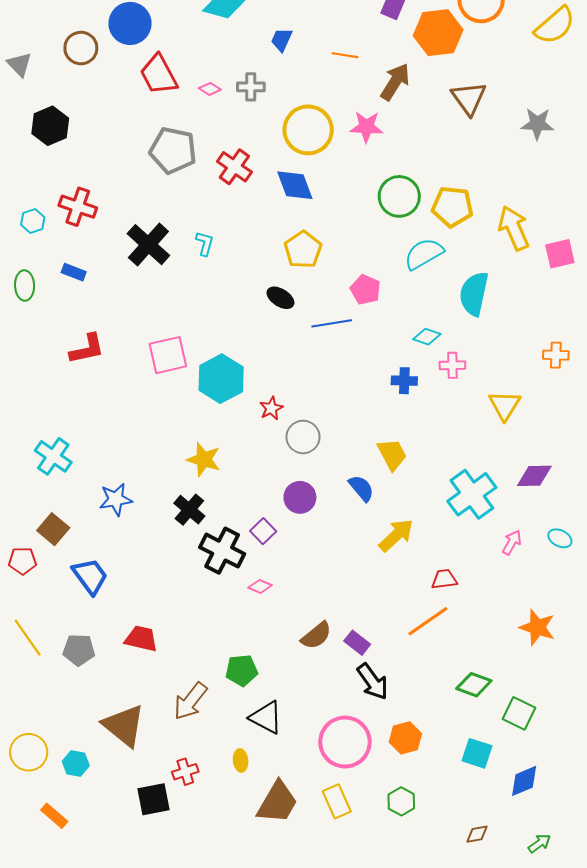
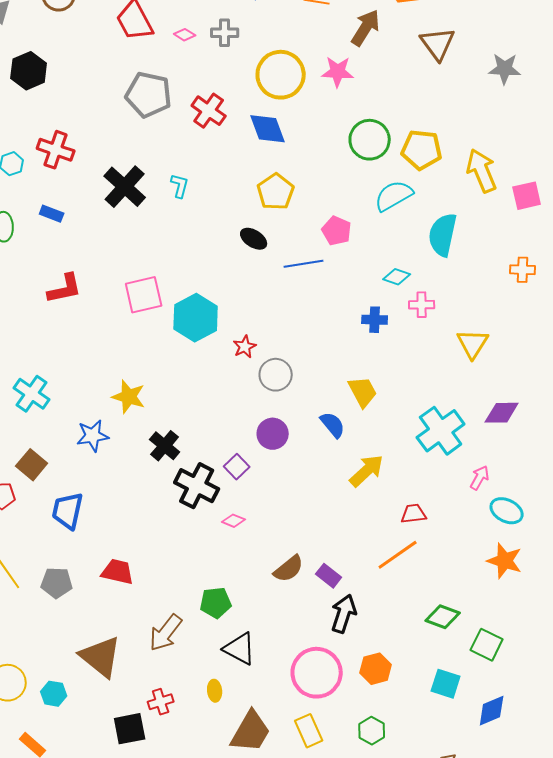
orange cross: (556, 355) -> (523, 270), moved
yellow star: (204, 459) -> (129, 397), moved
cyan ellipse: (560, 538) -> (507, 511), moved, size x1.4
blue trapezoid: (90, 576) -> (68, 511), turned -132
black arrow: (373, 682) -> (344, 614), turned -126

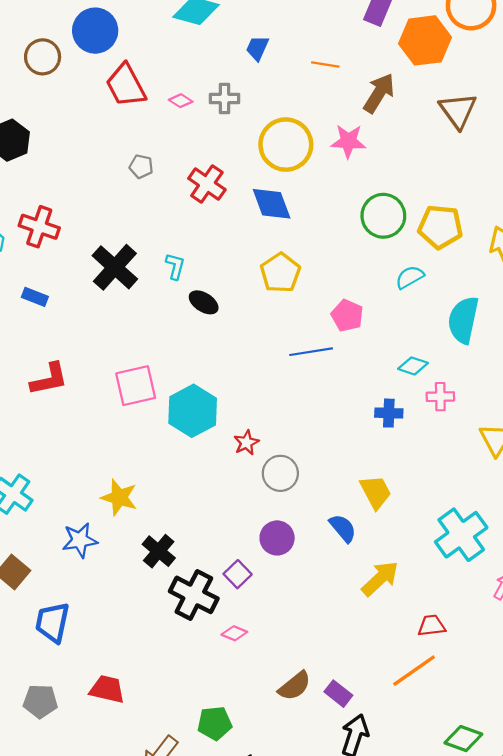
gray pentagon: (149, 95) -> (141, 166), size x0.5
cyan semicircle: (394, 196) -> (410, 277), size x0.7
black ellipse: (254, 239) -> (204, 302), moved

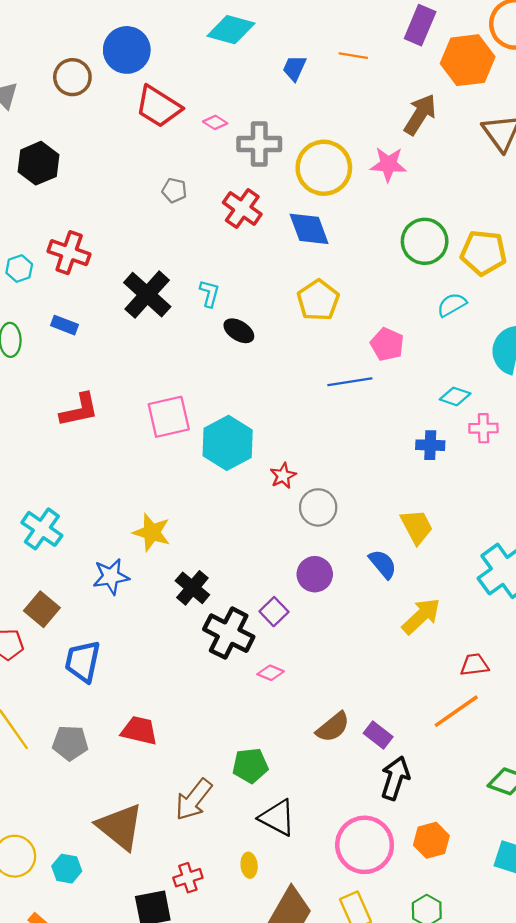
orange line: (325, 65) -> (353, 56), moved
red trapezoid: (126, 85) -> (158, 107), turned -30
gray cross: (224, 99) -> (259, 144), moved, size x1.4

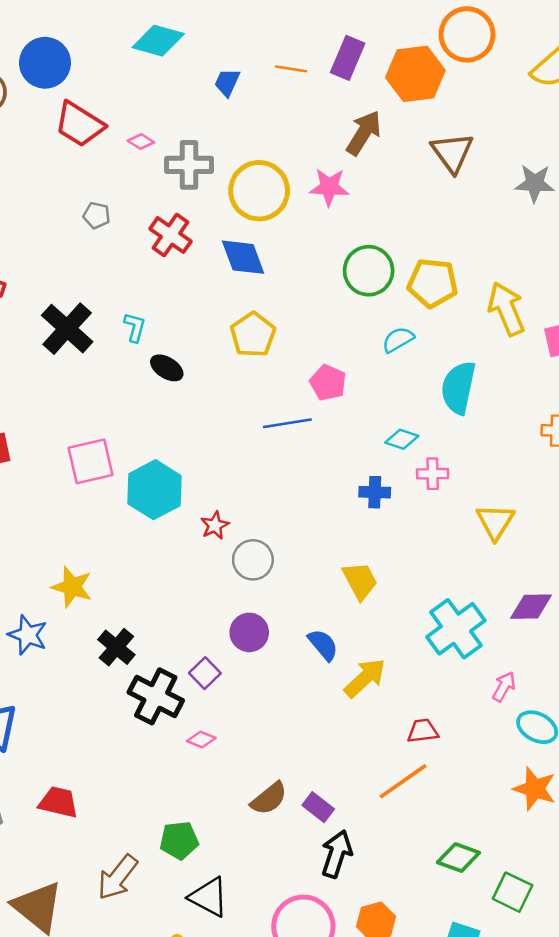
purple rectangle: (420, 25) -> (348, 58), moved
blue semicircle: (383, 564) -> (323, 645), moved
blue star: (111, 576) -> (28, 635), turned 30

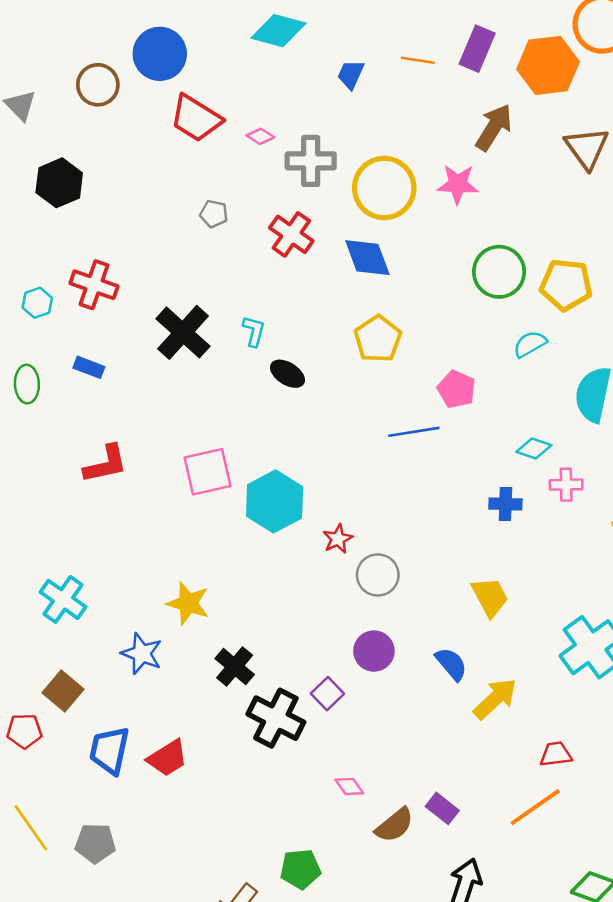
pink diamond: (201, 739) -> (349, 786), moved, turned 32
red trapezoid: (59, 802) -> (168, 758), moved, turned 135
purple rectangle: (318, 807) -> (442, 808), moved

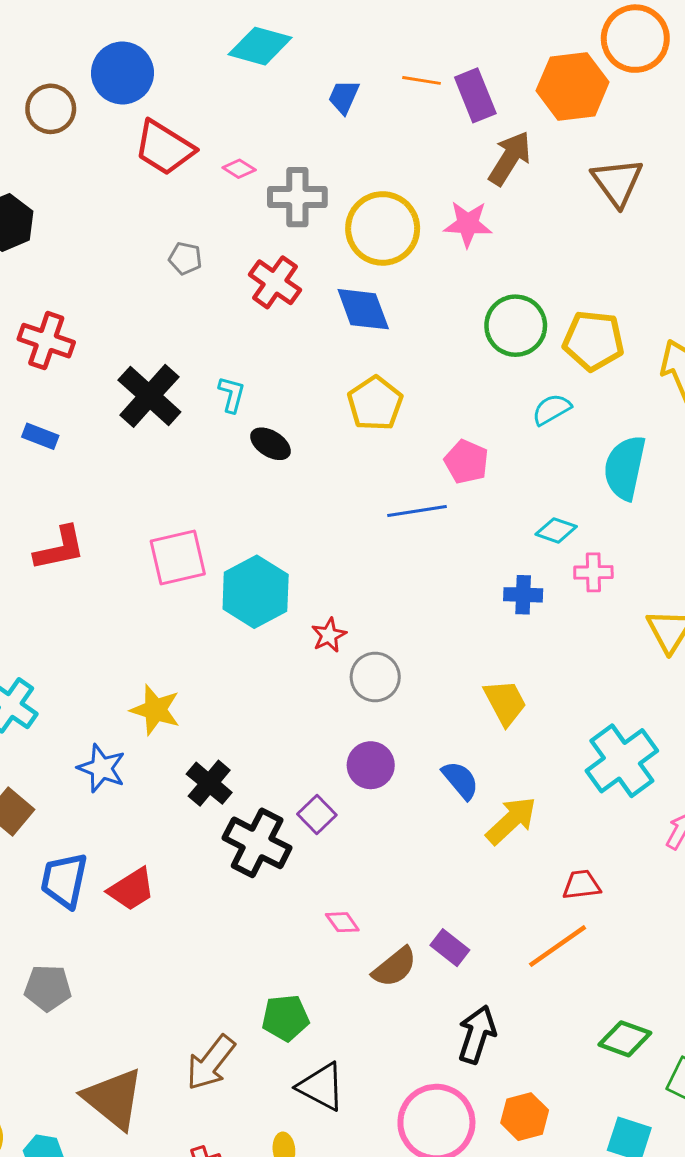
purple rectangle: (477, 49) -> (475, 95), moved, turned -45

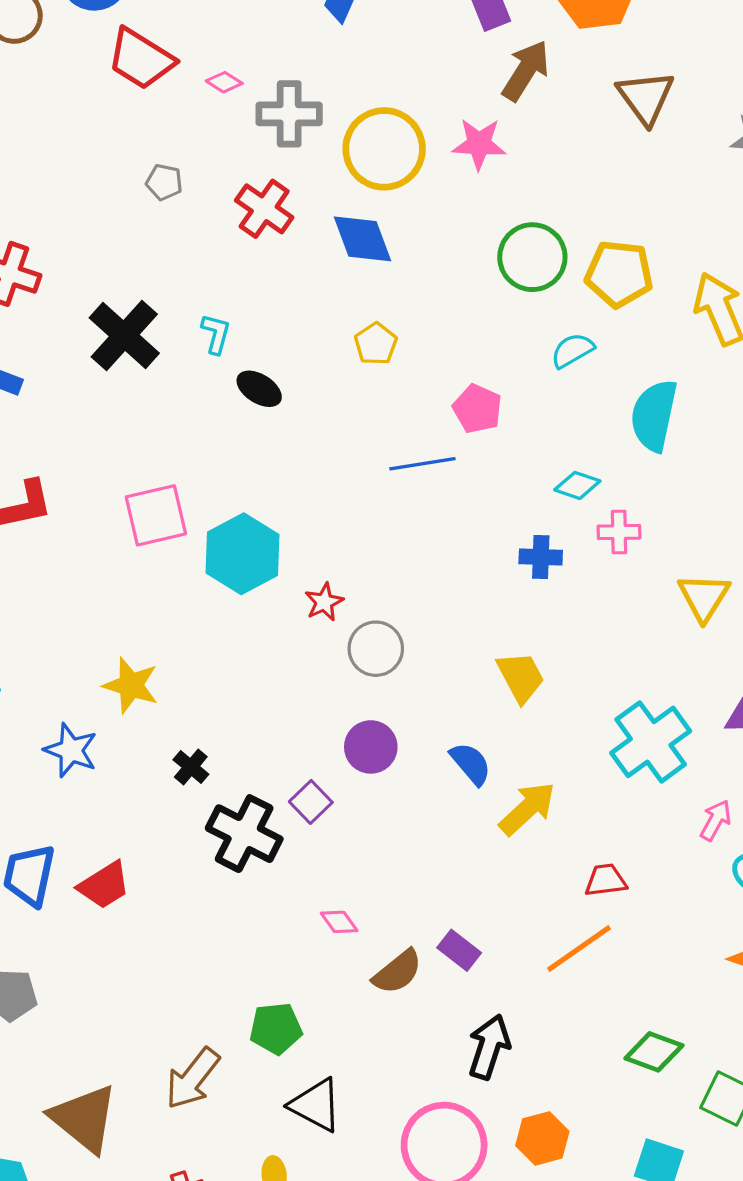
yellow pentagon: (375, 403) -> (376, 344), size x0.7
black cross: (209, 783) -> (191, 767), size x0.7

